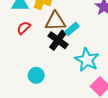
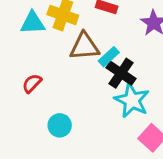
red semicircle: (24, 28) -> (32, 83), moved
black cross: (58, 40) -> (121, 73), moved

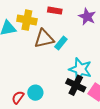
black cross: (121, 73) -> (76, 85), moved
red semicircle: (32, 83) -> (18, 97), moved

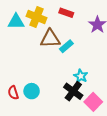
cyan star: (80, 69) -> (81, 76), size x0.6
red semicircle: (18, 97) -> (13, 93), turned -64

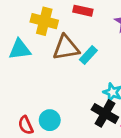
cyan triangle: (16, 22) -> (20, 49), moved

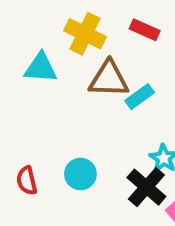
cyan circle: (50, 120) -> (80, 174), moved

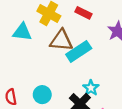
cyan rectangle: (140, 97) -> (79, 51), size x1.5

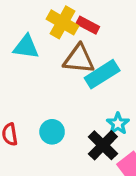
red rectangle: (83, 13) -> (88, 25), moved

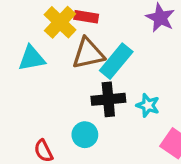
yellow cross: (62, 22) -> (60, 22), turned 32
black cross: (103, 145) -> (108, 99), moved, turned -32

